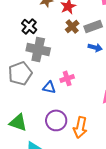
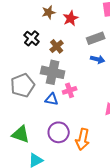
brown cross: (72, 26) -> (57, 46), moved
gray cross: (38, 49) -> (53, 72), moved

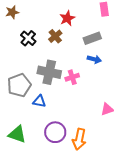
brown star: (49, 12) -> (12, 12), moved
brown cross: (57, 46) -> (55, 36), moved
pink cross: (70, 90) -> (72, 77), moved
blue triangle: (52, 99) -> (39, 101), moved

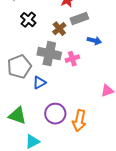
brown cross: (55, 36) -> (59, 29), moved
gray rectangle: (92, 38) -> (79, 19), moved
blue triangle: (39, 101) -> (39, 83), turned -40

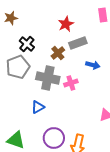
gray pentagon: (19, 67) -> (18, 67), moved

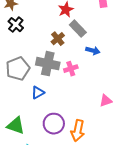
gray rectangle: (78, 43) -> (78, 29), turned 66
black cross: (27, 44) -> (16, 25), moved
gray pentagon: (18, 67) -> (18, 69), moved

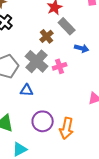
gray cross: (48, 64) -> (37, 61), turned 30
blue triangle: (38, 93) -> (27, 90), turned 32

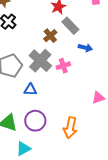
purple circle: (43, 121) -> (35, 121), moved

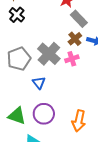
brown cross: (50, 36) -> (75, 39), moved
blue triangle: (30, 90) -> (39, 83), turned 48

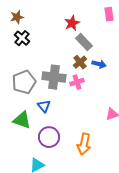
gray cross: (49, 54) -> (54, 77), turned -35
green triangle: (17, 116) -> (22, 120), moved

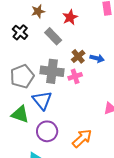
brown star: (17, 17) -> (38, 11), moved
gray rectangle: (84, 42) -> (53, 36), moved
blue triangle: (44, 106) -> (42, 100), size x1.5
orange arrow: (84, 144) -> (82, 138), turned -145

